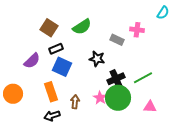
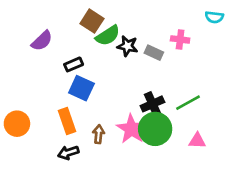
cyan semicircle: (163, 13) -> (214, 17), turned 64
brown square: (49, 28) -> (92, 21), moved
black star: (97, 59) -> (127, 46), moved
purple semicircle: (32, 61) -> (42, 41), moved
pink star: (100, 98) -> (131, 129), size x1.6

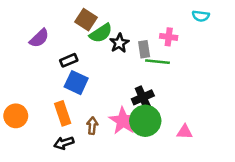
black star: (127, 46) -> (119, 43), turned 30
gray rectangle: (154, 53) -> (144, 49), turned 56
green line: (188, 103) -> (158, 62), moved, turned 35

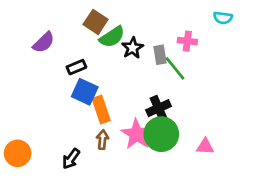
green line: (158, 62) -> (175, 68), turned 45
orange rectangle: (63, 113) -> (101, 109), moved
orange circle: (16, 116) -> (18, 153), moved
black arrow: (64, 143) -> (71, 159), turned -36

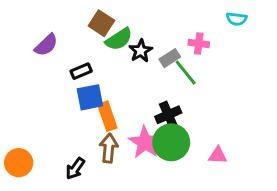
gray rectangle: (160, 55) -> (170, 58), turned 66
blue square: (85, 92) -> (90, 97), turned -36
brown arrow: (102, 140) -> (109, 148), size x1.4

